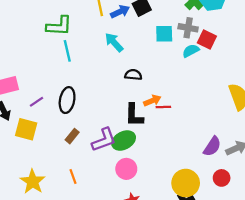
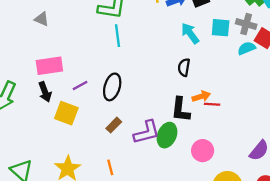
cyan arrow: (114, 42) -> (190, 33), moved
black semicircle: (133, 75) -> (184, 67), turned -91
green ellipse: (124, 141) -> (167, 135), turned -45
pink circle: (126, 169) -> (203, 151), moved

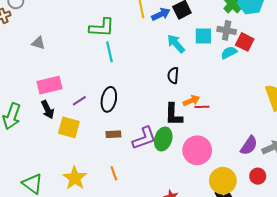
brown rectangle: (114, 125) -> (113, 134), turned 48
pink circle: (203, 151) -> (197, 150), size x1.4

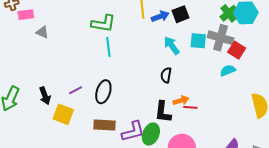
gray cross: (227, 30) -> (221, 38), size x1.4
cyan semicircle: (229, 53) -> (228, 70), moved
pink rectangle: (49, 85) -> (26, 15), moved, size x0.7
brown rectangle: (113, 134) -> (105, 125), size x1.5

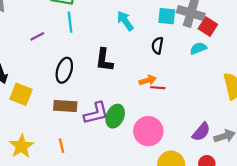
cyan arrow: (172, 45) -> (125, 21), moved
black semicircle: (166, 75) -> (157, 46), moved
purple line: (75, 90) -> (37, 36), moved
black L-shape: (163, 112) -> (104, 60), moved

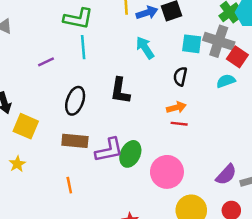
orange arrow: (148, 80) -> (176, 107), moved
yellow star: (21, 146) -> (17, 164), moved, size x0.6

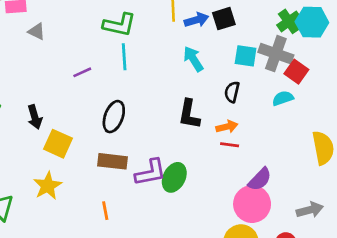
black L-shape: (120, 91) -> (189, 114), moved
yellow star: (17, 164) -> (48, 186), size x1.5
pink circle: (167, 172) -> (252, 204), moved
purple semicircle: (226, 175) -> (260, 179), moved

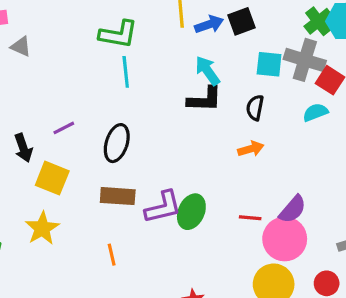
purple line: (82, 72) -> (64, 128), moved
black L-shape: (189, 114) -> (205, 99), moved, turned -96
red line: (230, 145) -> (250, 218), moved

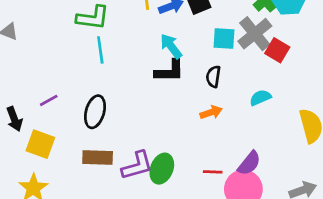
gray cross: (305, 60) -> (255, 34), turned 36
cyan semicircle: (315, 112) -> (260, 98), moved

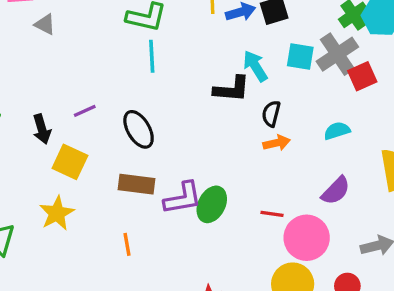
cyan arrow: (171, 46) -> (255, 66), moved
red square: (277, 50) -> (362, 76), turned 30
black semicircle: (213, 77) -> (271, 114), moved
black ellipse: (95, 112) -> (139, 129), turned -52
purple semicircle: (249, 163) -> (336, 191), moved

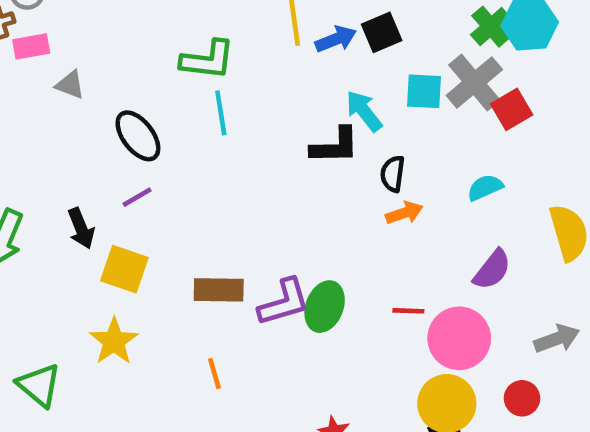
black ellipse: (139, 129) -> (138, 136), moved

